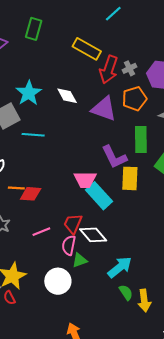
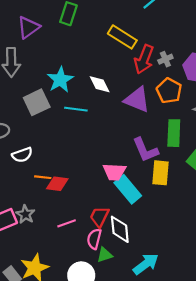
orange pentagon: (134, 99) -> (169, 91), turned -30
cyan line: (33, 135) -> (76, 109), moved
white diamond: (93, 235) -> (120, 229), turned 32

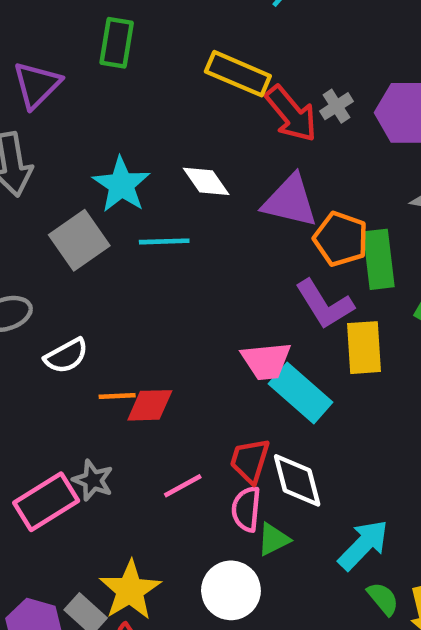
red arrow: (144, 59) -> (291, 114), turned -52
orange pentagon: (169, 91) -> (341, 239), moved

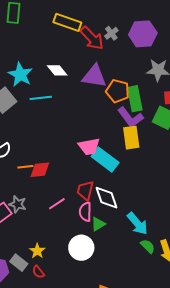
purple L-shape: (324, 304) -> (130, 117), moved
cyan arrow: (363, 545) -> (137, 224), turned 100
yellow star: (130, 590) -> (37, 251), size x0.6

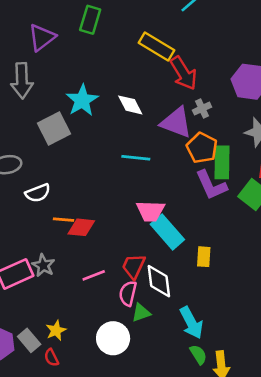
gray cross: (111, 33) -> (202, 109), moved
cyan line: (41, 98) -> (136, 158), moved
yellow rectangle: (131, 138) -> (204, 257), moved, size x0.7

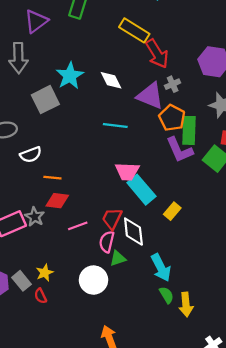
red diamond: (81, 227) -> (57, 201), moved
yellow rectangle: (204, 257) -> (172, 211), turned 36

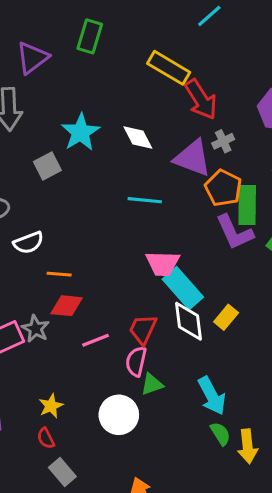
gray square: (45, 100) -> (47, 166), size x0.7
white diamond: (133, 232) -> (189, 321), moved
gray rectangle: (21, 281) -> (62, 472), moved

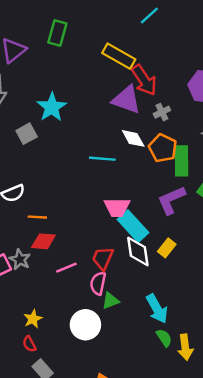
white diamond: (138, 137) -> (133, 138), moved
purple triangle: (193, 158) -> (126, 100), moved
purple L-shape: (235, 232) -> (171, 200), moved, turned 92

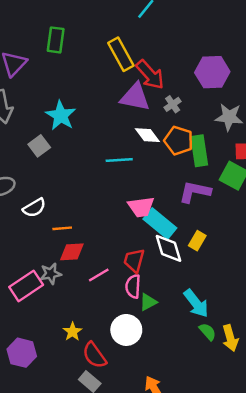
yellow rectangle: (119, 56) -> (121, 54), turned 40
purple L-shape: (171, 200) -> (195, 192), turned 44
gray star: (20, 260) -> (51, 274), turned -30
red semicircle: (29, 344) -> (94, 355), moved, size x1.6

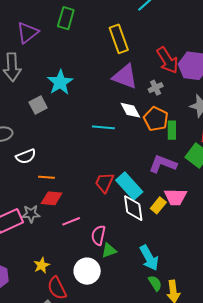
red arrow: (150, 75) -> (167, 60), moved
green rectangle: (199, 151) -> (172, 130), size x0.7
pink trapezoid: (141, 207) -> (175, 197), moved
red trapezoid: (134, 260) -> (104, 183), moved

